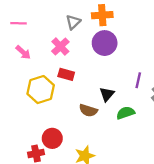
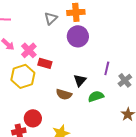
pink cross: (60, 47) -> (29, 50), moved

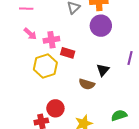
pink cross: (29, 50) -> (51, 40), turned 35
green semicircle: (96, 96) -> (119, 115), moved

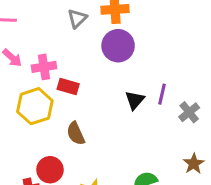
black triangle: (103, 70) -> (135, 100), moved
brown semicircle: (87, 84) -> (76, 133), moved, turned 49

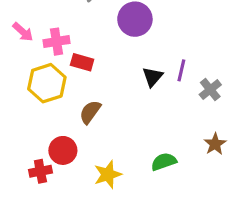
brown semicircle: (76, 133) -> (90, 112), turned 60

